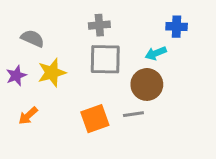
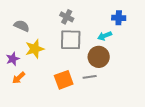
gray cross: (99, 25) -> (67, 17), turned 32
purple star: (16, 76) -> (13, 59), moved

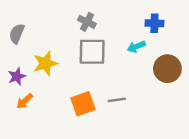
gray semicircle: (22, 26) -> (17, 34), moved, turned -91
brown circle: (99, 57) -> (167, 69), moved

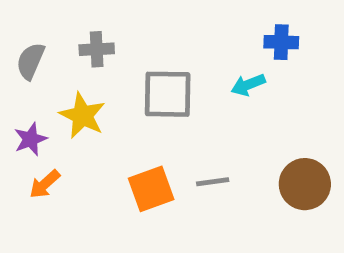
gray cross: (87, 22) -> (97, 49), moved, turned -30
yellow star: (45, 63) -> (82, 115), turned -30
brown circle: (167, 69) -> (305, 184), moved

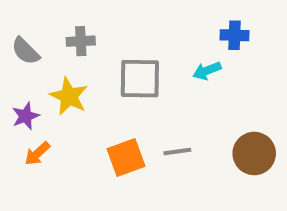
gray semicircle: (30, 61) -> (26, 51), turned -68

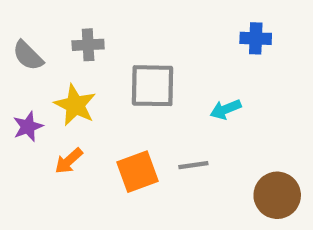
cyan arrow: (207, 71) -> (226, 109), moved
orange arrow: (37, 153) -> (69, 161), moved
brown circle: (254, 153) -> (277, 195), moved

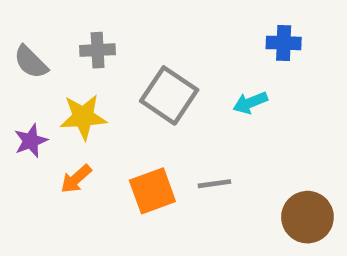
gray square: (153, 86) -> (169, 95), turned 33
yellow star: (75, 105) -> (83, 117), turned -30
cyan arrow: (226, 109) -> (250, 103), moved

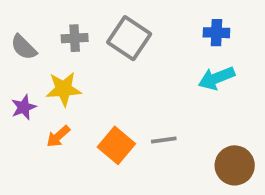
gray square: (169, 95) -> (129, 38), moved
cyan arrow: (250, 103) -> (216, 78), moved, size x1.4
orange square: (152, 191) -> (116, 145), turned -30

